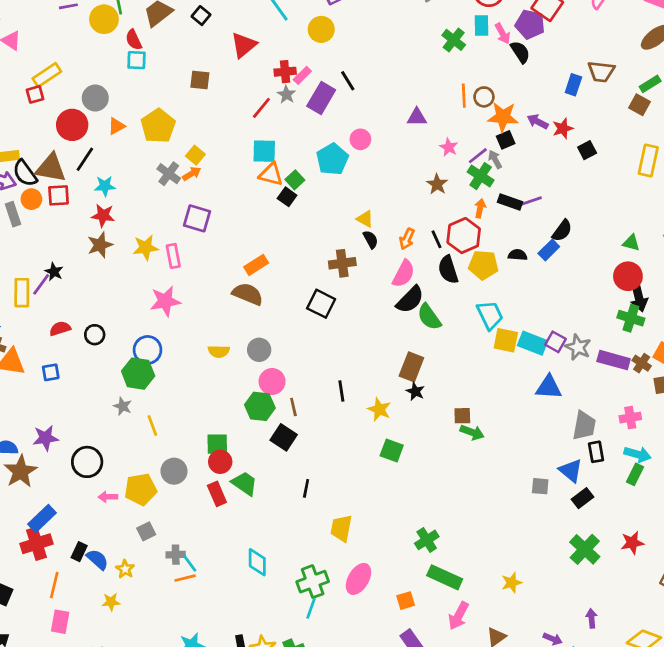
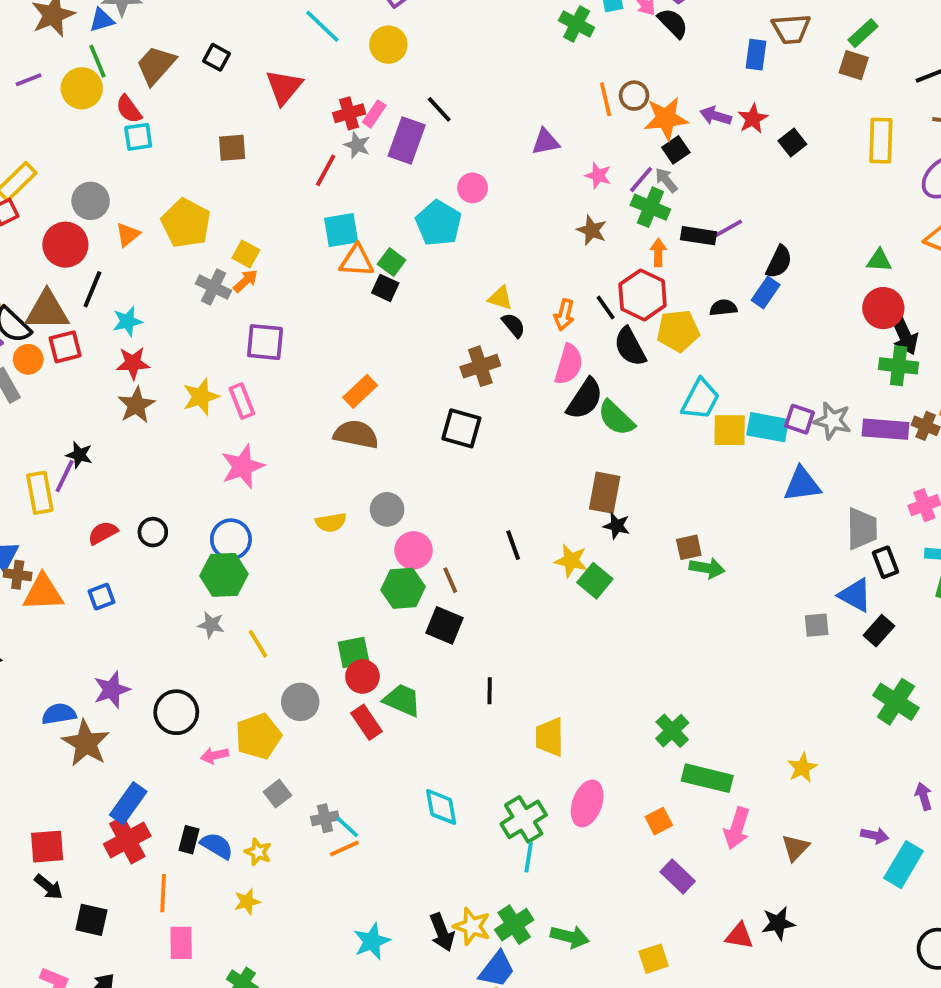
cyan trapezoid: (490, 315) -> (700, 399), turned 64
green square: (392, 450) -> (595, 581), moved, turned 30

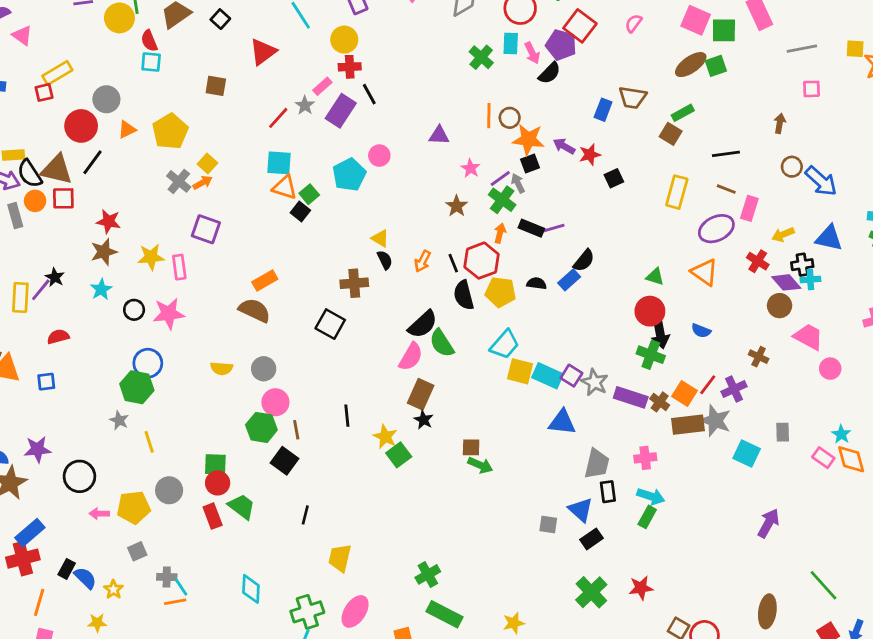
black semicircle: (673, 23) -> (550, 73), turned 75
red cross: (349, 113) -> (350, 67), moved
cyan star: (127, 321) -> (101, 289), moved, turned -30
pink semicircle: (569, 364) -> (411, 357), moved
black circle: (153, 532) -> (134, 310), moved

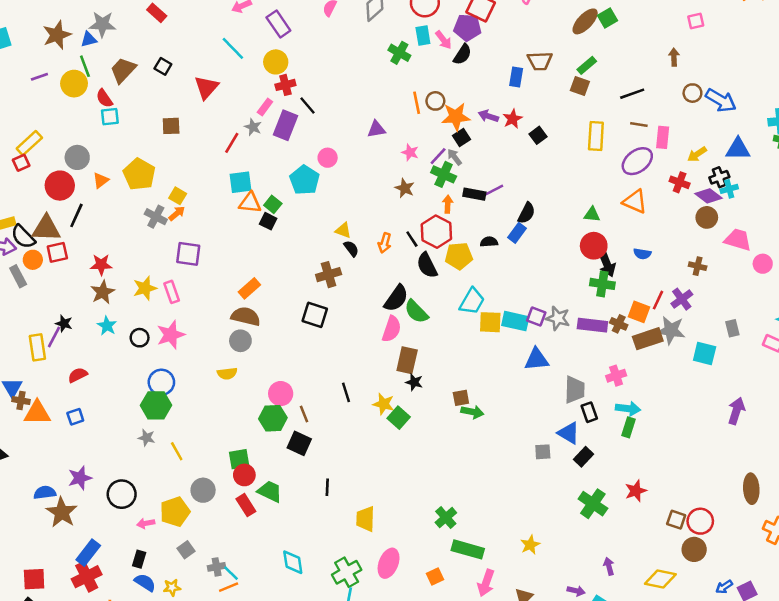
gray circle: (264, 369) -> (240, 341), moved
black rectangle: (67, 569) -> (139, 559), moved
yellow star: (113, 589) -> (172, 587), turned -30

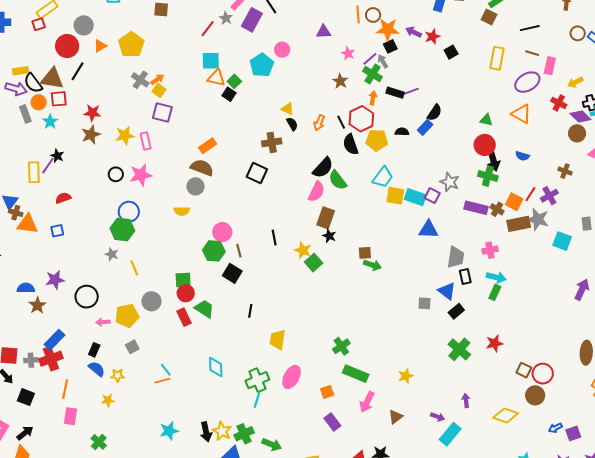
yellow square: (178, 196) -> (159, 90), moved
gray star: (558, 318) -> (450, 182), moved
cyan star: (107, 326) -> (50, 122), moved
brown star: (62, 512) -> (37, 305), size x0.7
gray cross: (217, 567) -> (31, 360), moved

